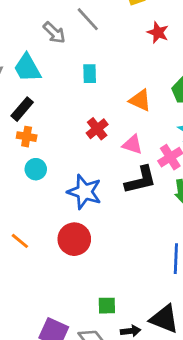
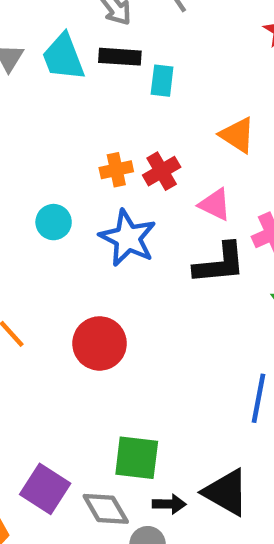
black rectangle: (22, 109) -> (120, 57), moved, turned 45
orange cross: (27, 137) -> (116, 170), moved, turned -30
blue star: (84, 192) -> (128, 238), moved
green square: (107, 306) -> (137, 458), size x1.5

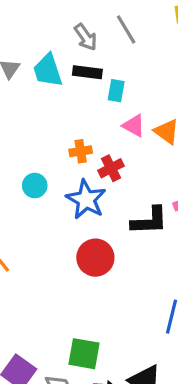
red cross: (162, 171) -> (111, 168), moved
pink triangle: (215, 204) -> (134, 126), moved
red circle: (100, 343) -> (95, 258), moved

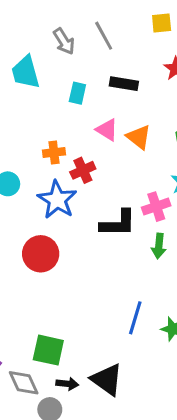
black rectangle: (87, 72) -> (124, 84), moved
cyan rectangle: (116, 91) -> (77, 93), moved
red circle: (95, 258) -> (41, 254), moved

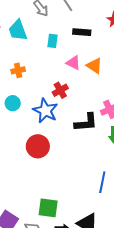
orange cross: (54, 152) -> (18, 70), moved

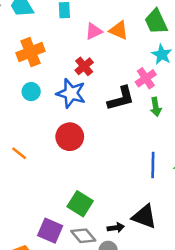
pink triangle: (73, 63) -> (94, 31), turned -42
orange cross: (18, 70) -> (31, 52), size x1.6
green square: (48, 208) -> (80, 204), moved, turned 35

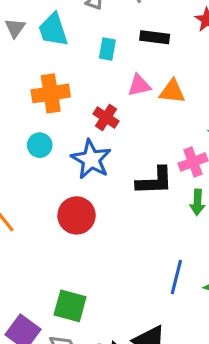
orange triangle: (119, 30) -> (172, 92), turned -30
red cross: (84, 66) -> (106, 118), moved, turned -30
green square: (80, 204) -> (70, 306), turned -30

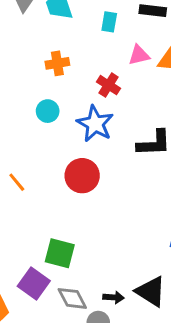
orange cross: (51, 93) -> (57, 63), size x0.7
green square: (70, 306) -> (60, 253), moved

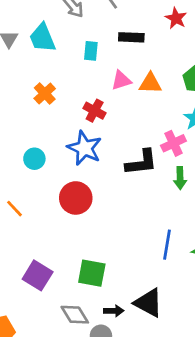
orange cross: (57, 63) -> (45, 94), turned -30
cyan circle: (48, 111) -> (34, 159), moved
green square: (60, 253) -> (92, 273), moved
purple square: (34, 284) -> (38, 275), moved

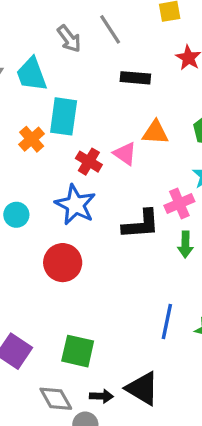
cyan rectangle: (91, 51) -> (64, 116), moved, size x1.6
pink triangle: (121, 80) -> (125, 154), moved, turned 50

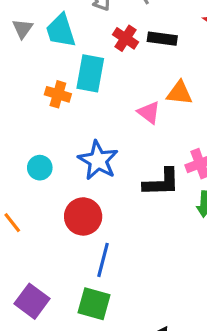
orange cross: (32, 139) -> (58, 94), turned -35
red cross: (89, 162) -> (126, 38), moved
blue line: (167, 321) -> (103, 260), moved

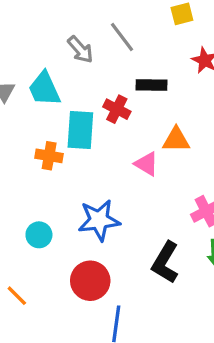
red cross: (126, 38) -> (117, 109), moved
blue star: (98, 160) -> (99, 220), turned -30
black L-shape: (161, 182) -> (165, 262), moved, turned 129

